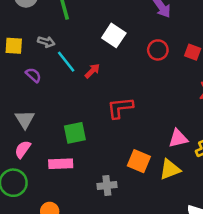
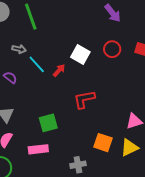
white square: (114, 35) -> (80, 54), moved

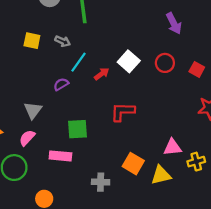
cyan line: (37, 64) -> (78, 62), turned 66
purple semicircle: (10, 77) -> (61, 84), moved, turned -80

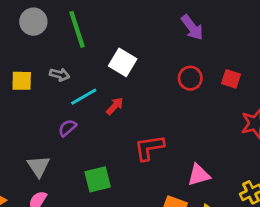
white square: (129, 61) -> (123, 62), moved
cyan line: (78, 62) -> (84, 97), turned 35
pink triangle: (172, 147) -> (199, 175), moved

